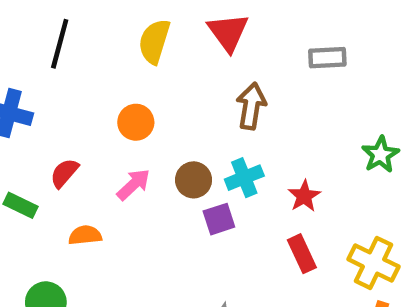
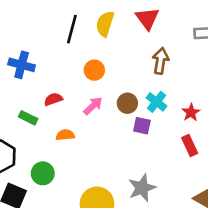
black line: (60, 44) -> (72, 29), moved
red semicircle: (64, 173) -> (53, 99), turned 30
cyan cross: (244, 178) -> (157, 102), turned -30
purple square: (219, 219) -> (142, 126), turned 30

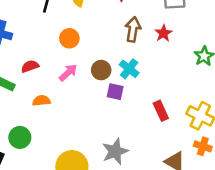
red star: (191, 112) -> (163, 33), moved

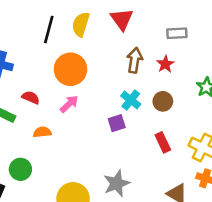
orange circle: (69, 38) -> (70, 69), size x1.6
red semicircle: (30, 66) -> (31, 97), turned 42
brown circle: (101, 70) -> (163, 101), moved
purple square: (115, 92) -> (117, 123), turned -30

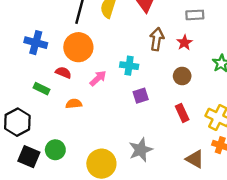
orange circle: (70, 69) -> (78, 47), moved
cyan cross: (131, 100) -> (129, 66), moved, turned -30
green circle: (20, 169) -> (55, 150), moved

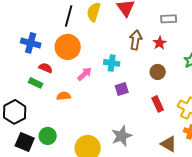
red semicircle: (63, 73) -> (46, 68), moved

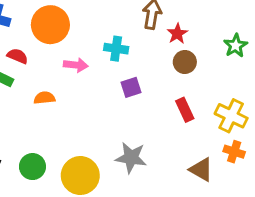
red star: (160, 43) -> (177, 34), moved
pink arrow: (85, 74) -> (76, 65), turned 49
green circle: (48, 136) -> (32, 167), moved
gray star: (122, 136) -> (131, 158), turned 30

